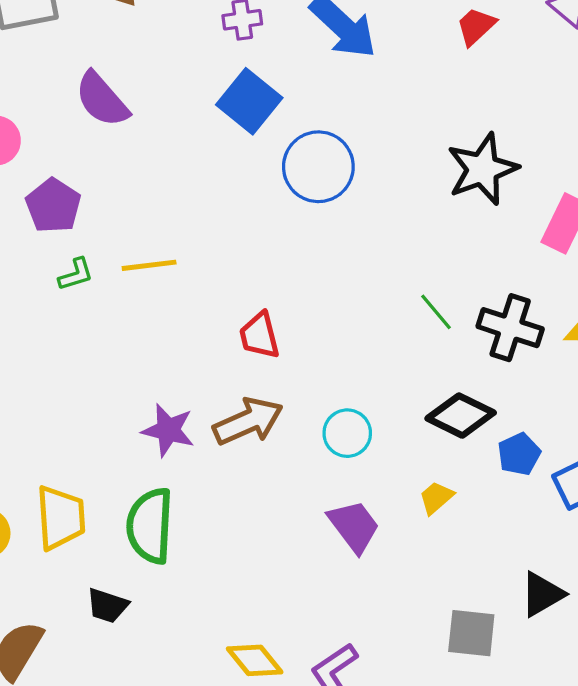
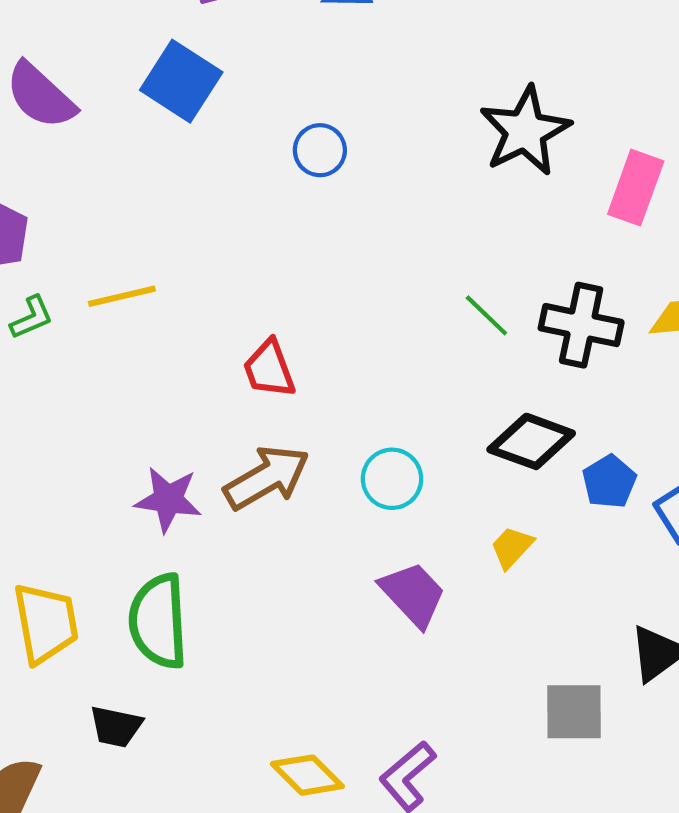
blue square: (249, 101) -> (181, 81), moved
blue circle: (318, 167) -> (320, 150), size x0.6

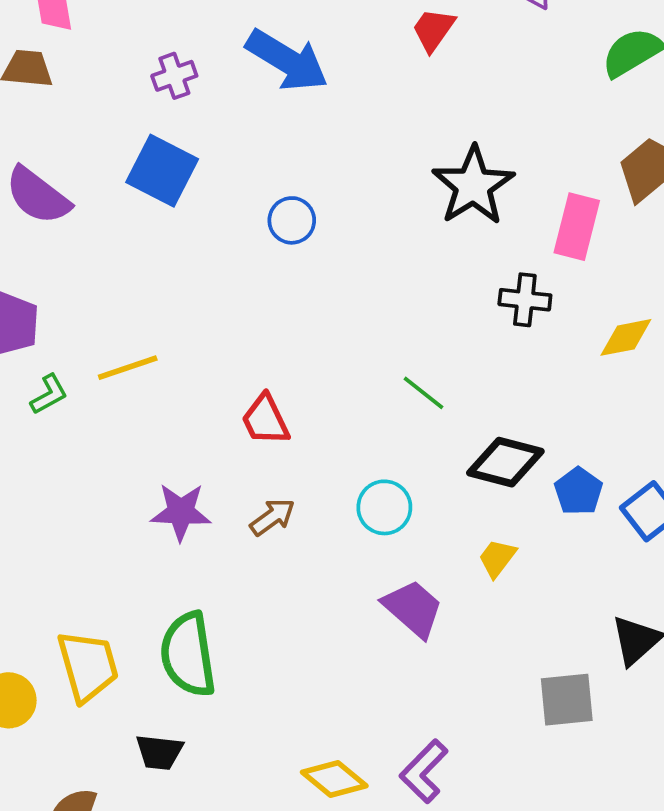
green line: (486, 315) -> (423, 393), moved
black cross: (581, 325) -> (525, 300), moved, size x0.7
brown arrow: (267, 478) -> (272, 517), size x0.6
purple star: (168, 499) -> (181, 512), moved

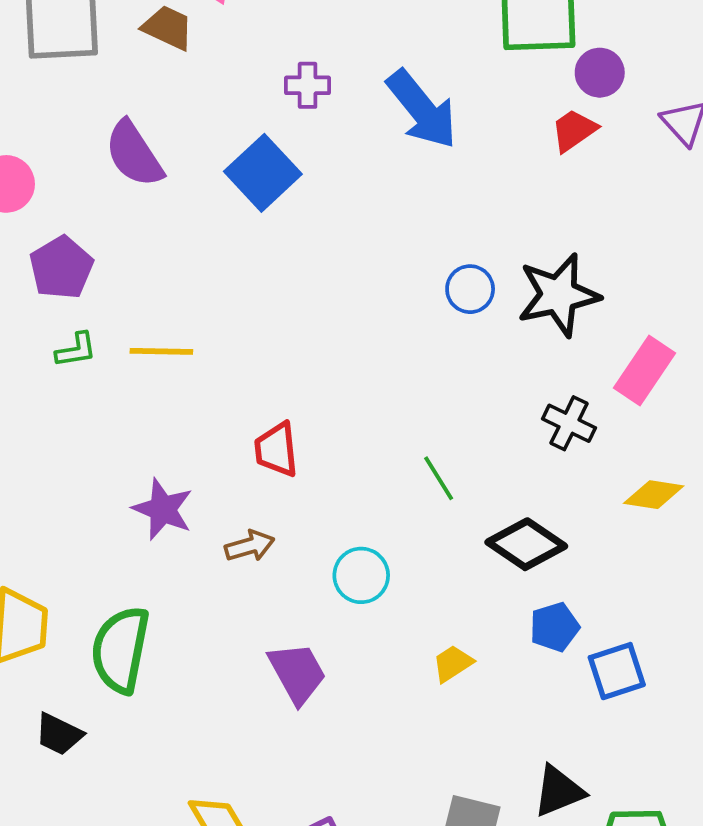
blue circle: (292, 220) -> (470, 289), moved
black diamond: (505, 462) -> (526, 544), moved
purple trapezoid: (413, 608) -> (297, 673), moved

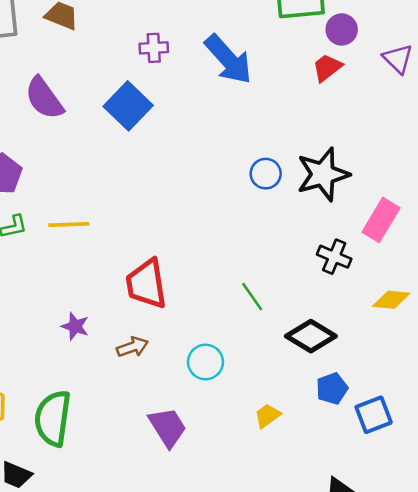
red trapezoid: (276, 450) -> (146, 284), size x1.4
purple star: (163, 509) -> (75, 326), size x0.7

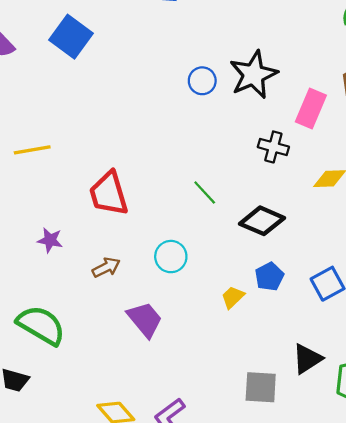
brown arrow: (133, 347) -> (106, 267), moved
blue pentagon: (332, 389) -> (269, 277), moved
green semicircle: (53, 418) -> (41, 325), turned 120

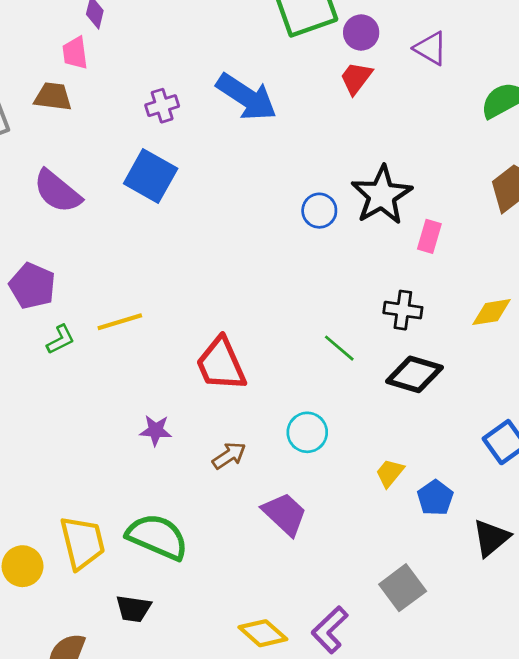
pink rectangle: (311, 109) -> (429, 236), moved, size x0.7
black cross: (273, 147) -> (403, 310), moved
blue pentagon: (269, 277) -> (435, 498), moved
gray square: (261, 387) -> (403, 588), moved, turned -33

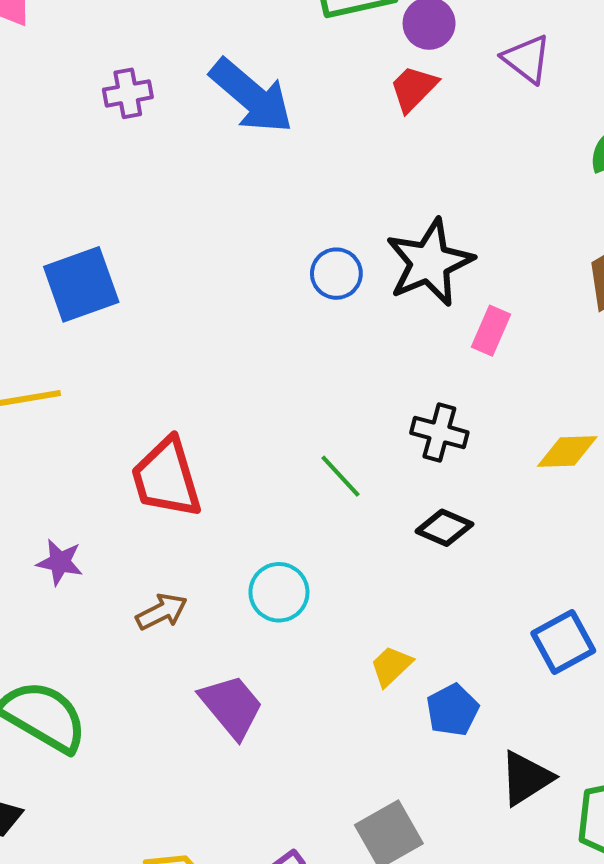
blue square: (151, 176) -> (81, 284), moved, turned 34
black diamond: (414, 374) -> (444, 528), size x0.7

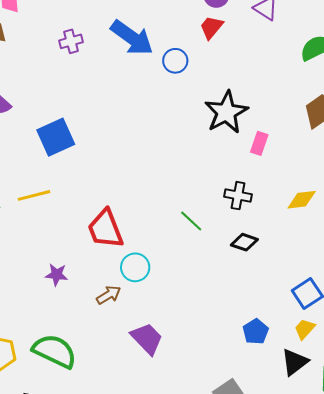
blue circle: (336, 274) -> (175, 61), moved
cyan circle: (279, 592) -> (135, 267), moved
yellow trapezoid: (391, 666) -> (305, 329), moved

